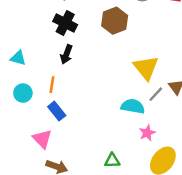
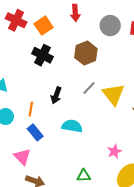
black arrow: (66, 54) -> (56, 95), moved
gray line: (156, 94) -> (89, 88), moved
cyan semicircle: (133, 106) -> (72, 126), moved

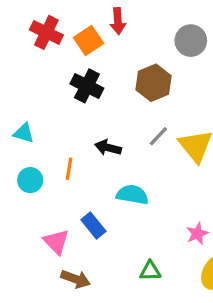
red arrow: (75, 13) -> (118, 21), moved
black arrow: (56, 95) -> (108, 148), turned 84
blue rectangle: (35, 132) -> (93, 226), moved

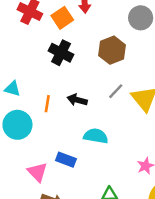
orange line: (69, 169) -> (47, 104), moved
cyan circle: (30, 180) -> (17, 125), size x1.5
blue rectangle: (93, 226) -> (66, 160), turned -30

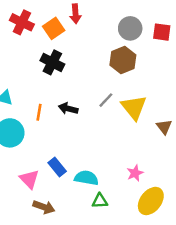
brown hexagon: (112, 50) -> (123, 60), moved
cyan semicircle: (96, 136) -> (86, 178), moved
blue rectangle: (66, 160) -> (57, 167), turned 30

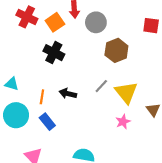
gray circle: (130, 28) -> (96, 22), moved
blue rectangle: (57, 167) -> (47, 122), moved
pink star: (135, 173) -> (123, 122), moved

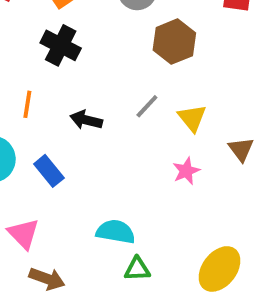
yellow triangle: (126, 93) -> (192, 118), size x0.7
orange line: (42, 97) -> (27, 104), moved

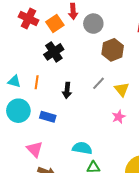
black cross: (61, 45) -> (54, 52), turned 30
black arrow: (86, 120) -> (67, 90), turned -98
blue rectangle: (49, 171) -> (48, 117), turned -35

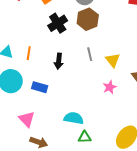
brown hexagon: (113, 50) -> (88, 19), moved
black cross: (54, 52) -> (58, 23), moved
gray line: (98, 83) -> (90, 54), turned -56

